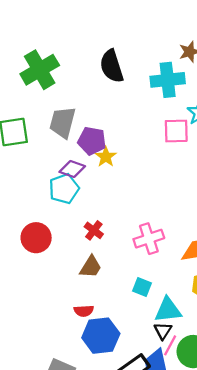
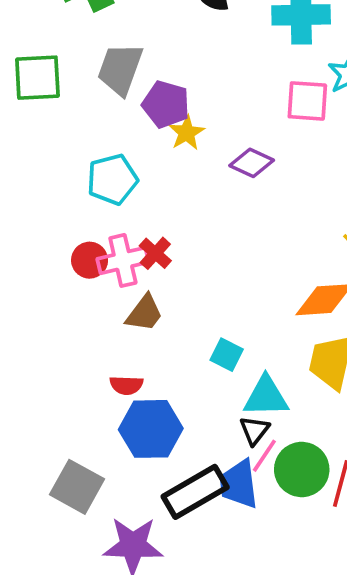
purple diamond: (72, 169) -> (252, 163), moved
red circle: (36, 238) -> (90, 260), moved, size x0.7
pink cross: (149, 239) -> (123, 260), moved

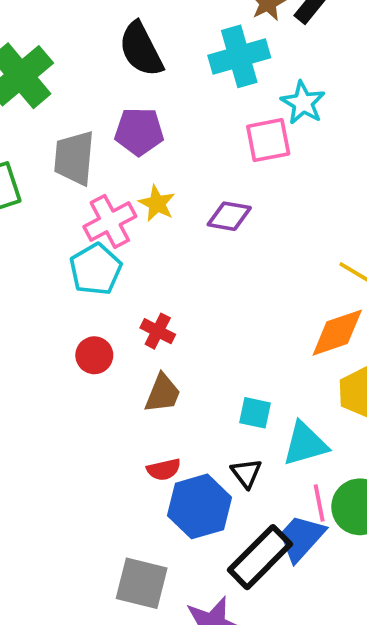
purple pentagon: (166, 104) -> (139, 132), moved
pink cross: (123, 260) -> (110, 221), moved
black triangle: (254, 430) -> (246, 473), moved
pink line: (264, 456) -> (319, 503), turned -30
blue trapezoid: (239, 484) -> (301, 538), turned 64

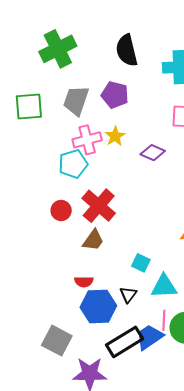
red cross: (158, 331) -> (99, 206), size x1.8

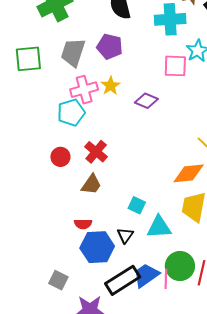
red cross: (99, 206) -> (96, 152), size x0.7
pink line: (164, 320) -> (166, 279), moved
gray square: (57, 341) -> (58, 280), size x0.7

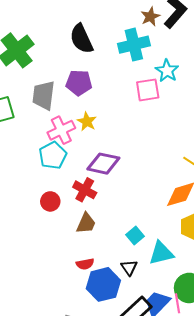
purple diamond: (146, 101) -> (103, 164), moved, size x1.4
cyan square: (137, 205) -> (135, 236), turned 36

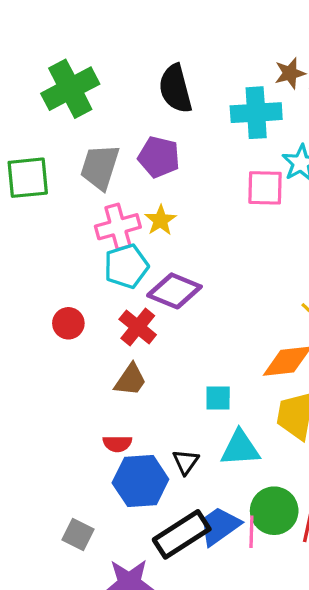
cyan pentagon: (53, 155) -> (126, 266), moved
red circle: (50, 201) -> (68, 323), moved
cyan square: (135, 236) -> (218, 398), moved, turned 30

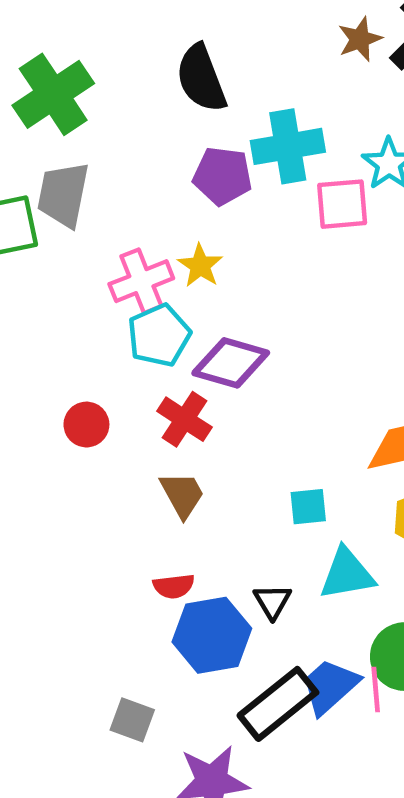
cyan cross: (256, 113) -> (288, 146), moved
purple pentagon: (159, 157) -> (223, 176), moved
gray trapezoid: (100, 167) -> (63, 195), moved
brown trapezoid: (130, 380) -> (182, 495), turned -57

